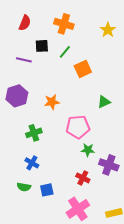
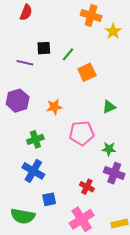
red semicircle: (25, 23) -> (26, 12), moved
orange cross: (64, 24) -> (91, 16), moved
green star: (88, 150) -> (109, 149), moved
blue cross: (32, 163) -> (33, 171), size x1.5
green semicircle: (24, 187) -> (23, 216), moved, size x1.6

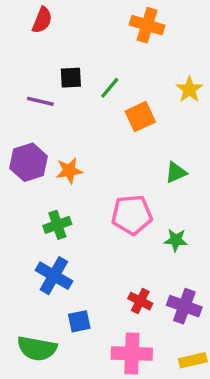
yellow star: (113, 31) -> (189, 89), moved
orange star: (54, 107) -> (69, 171), moved
purple cross: (114, 173) -> (184, 306), moved
pink cross: (82, 219) -> (132, 354), turned 35

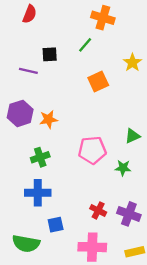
green line: (110, 88) -> (85, 45), moved
green triangle: (176, 172) -> (132, 136), moved
blue cross: (54, 276) -> (38, 193), turned -30

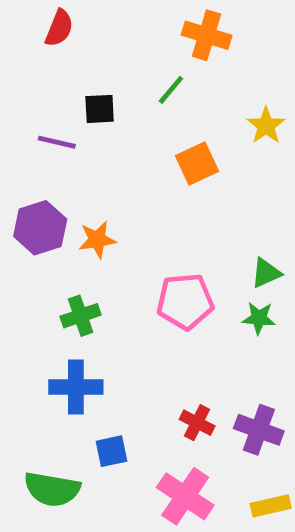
green star: (123, 168) -> (259, 318), moved
pink cross: (92, 247) -> (185, 496), turned 32

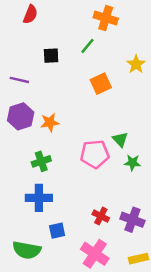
purple line: (57, 142) -> (19, 80), moved
green triangle: (266, 273) -> (120, 140), moved, turned -49

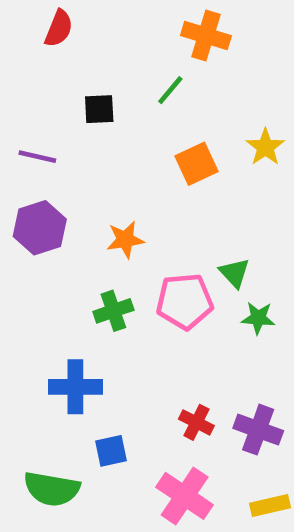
yellow star: (136, 64) -> (265, 147), moved
orange star: (50, 123) -> (125, 240), moved
green cross: (41, 161) -> (113, 311), moved

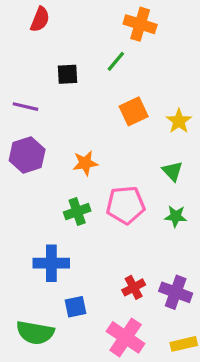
yellow star: (265, 147) -> (179, 121), moved
green triangle: (234, 273) -> (172, 171), moved
red cross: (196, 422) -> (134, 287), turned 35

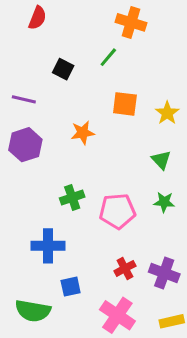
black square: (67, 74) -> (63, 69), turned 30
orange square: (134, 111) -> (125, 104), turned 32
orange star: (85, 163) -> (83, 133), moved
pink pentagon: (126, 205) -> (117, 211), moved

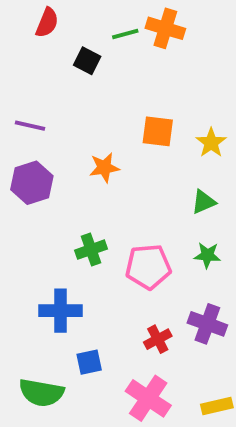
green line: (108, 57) -> (125, 34), moved, turned 35
black square: (63, 69) -> (87, 61), moved
green triangle: (161, 160) -> (204, 202), turned 50
purple cross: (164, 273) -> (207, 324), moved

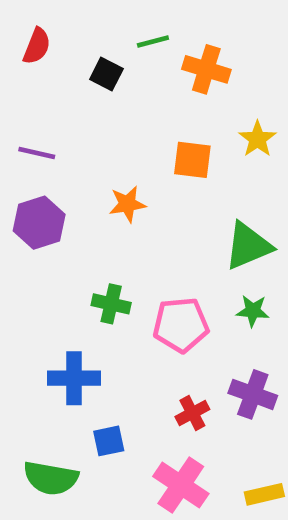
red semicircle: (47, 23) -> (37, 46), moved
orange cross: (165, 28) -> (206, 69), moved
yellow star: (211, 143) -> (257, 139), moved
green triangle: (204, 202) -> (248, 246), size x1.6
green cross: (91, 250) -> (111, 304), turned 32

